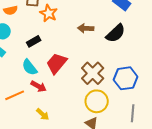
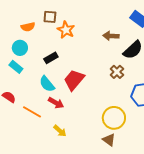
brown arrow: (86, 28) -> (111, 36), moved
brown cross: (93, 73) -> (117, 72), moved, size x0.6
orange line: (15, 95) -> (32, 112), turned 54

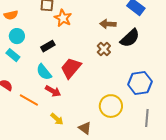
orange semicircle: (28, 27) -> (11, 15), moved
brown cross: (117, 72) -> (104, 49), moved
brown triangle: (109, 140) -> (85, 128), moved

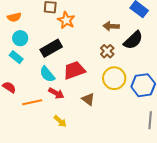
black rectangle: (48, 46) -> (51, 48), size x1.5
red trapezoid: (71, 68) -> (74, 70), turned 30
orange line: (29, 100) -> (32, 102), turned -42
yellow circle: (111, 106) -> (114, 78), moved
brown triangle: (85, 128) -> (88, 99), moved

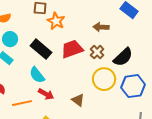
black semicircle: (133, 40) -> (123, 57), moved
black rectangle: (51, 48) -> (41, 49), turned 70
red trapezoid: (74, 70) -> (72, 49), moved

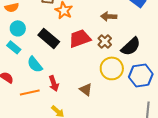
cyan semicircle: (37, 75) -> (35, 64), moved
red arrow: (46, 94) -> (54, 83), turned 42

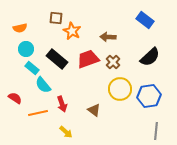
brown arrow: (109, 16) -> (108, 37), moved
black semicircle: (131, 46) -> (150, 57), moved
cyan rectangle: (14, 47) -> (32, 68), moved

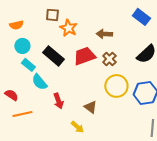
orange line: (38, 113) -> (22, 114), moved
yellow arrow: (66, 132) -> (77, 127), moved

